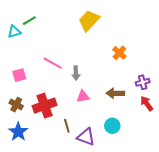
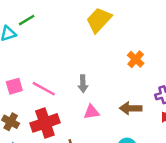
pink line: (53, 63) -> (44, 89), moved

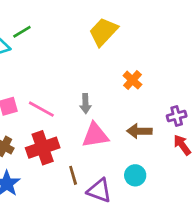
orange cross: (136, 59) -> (132, 80), moved
pink triangle: (92, 112) -> (95, 135), size x1.5

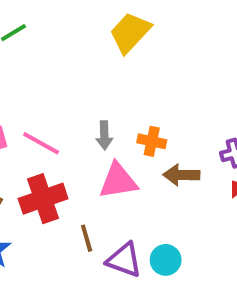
orange cross: (132, 80) -> (152, 141), moved, turned -30
cyan circle: (135, 175) -> (166, 260), moved

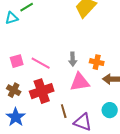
cyan circle: (166, 260) -> (110, 110), moved

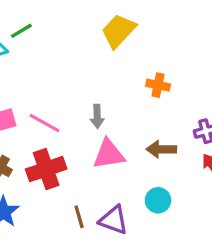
orange cross: (97, 62) -> (158, 85), moved
brown line: (64, 111) -> (79, 217), moved

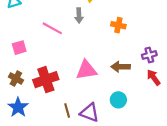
gray arrow: (97, 116) -> (79, 16), moved
pink line: (44, 123) -> (52, 28), moved

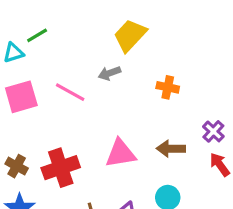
gray arrow: (79, 16) -> (109, 73), turned 72
pink square: (19, 48) -> (21, 97), moved, size x1.5
purple cross: (149, 55) -> (213, 131), turned -32

